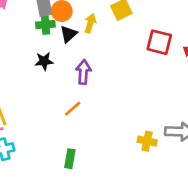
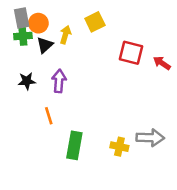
black star: (44, 61) -> (27, 81), moved
orange line: (73, 109) -> (49, 116), turned -66
green rectangle: (70, 159) -> (74, 145), moved, size x1.5

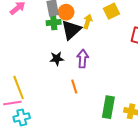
black triangle: (45, 45) -> (71, 30), size x1.5
green rectangle: (74, 145) -> (108, 107), moved

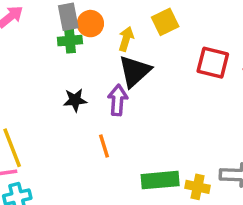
black triangle: (71, 30) -> (135, 71), moved
green rectangle: (108, 107) -> (160, 180), turned 75

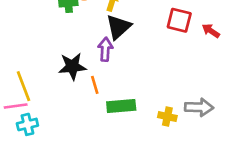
black star: (75, 100) -> (72, 66), moved, size x1.5
green rectangle: (160, 180) -> (121, 106), moved

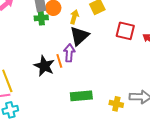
black star: (72, 66) -> (44, 66), turned 30
orange line: (95, 85) -> (59, 61), moved

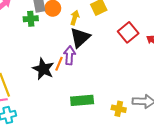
green cross: (41, 18) -> (31, 19), moved
red square: (125, 31) -> (128, 32), turned 36
orange line: (59, 61) -> (59, 64), turned 40

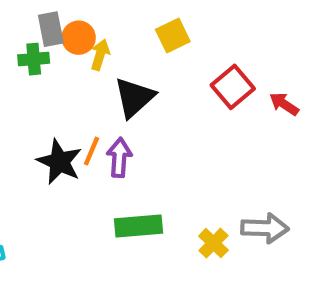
yellow arrow: (75, 18) -> (100, 55), moved
purple arrow: (69, 55) -> (119, 157), moved
yellow cross: (119, 109) -> (213, 243), turned 32

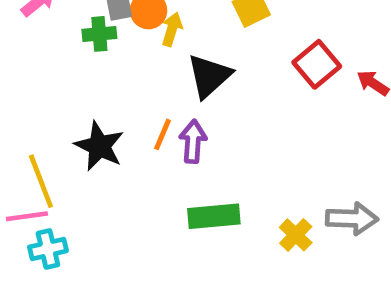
black star: (59, 162) -> (99, 146), moved

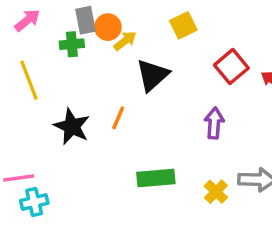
yellow arrow: (172, 29) -> (125, 41), turned 35
purple arrow: (193, 141) -> (214, 123), moved
yellow line: (41, 181) -> (29, 80), moved

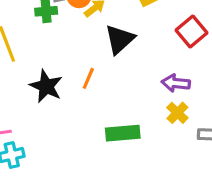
purple arrow: (214, 123) -> (176, 83), turned -88
yellow cross: (216, 192) -> (177, 113), moved

